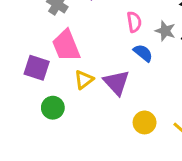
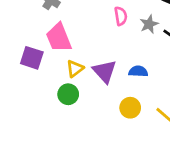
gray star: (165, 31) -> (149, 24), turned 30
blue semicircle: (143, 53) -> (138, 71), moved, turned -36
green circle: (53, 108) -> (68, 94), moved

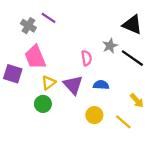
pink semicircle: (121, 16) -> (87, 58), moved

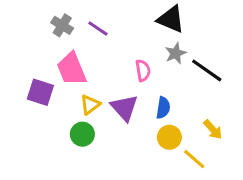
purple line: (49, 18) -> (98, 28), moved
black triangle: (132, 25) -> (171, 19), moved
blue semicircle: (101, 85) -> (163, 108), turned 96
yellow circle: (94, 115) -> (169, 137), moved

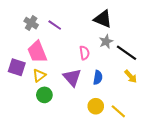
yellow triangle: (90, 105) -> (39, 75), moved
yellow arrow: (213, 130) -> (131, 76), moved
yellow circle: (169, 137) -> (96, 106), moved

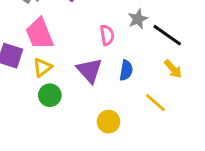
yellow circle: (96, 106) -> (108, 122), moved
yellow line: (118, 111) -> (155, 103), moved

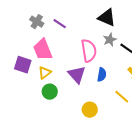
pink semicircle: (107, 35) -> (89, 51), size x1.6

